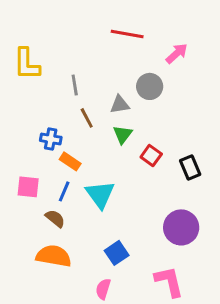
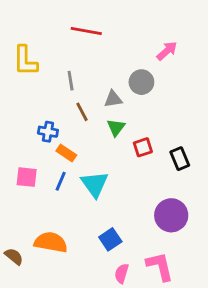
red line: (127, 34) -> (86, 31), moved
red square: (151, 155) -> (143, 147), turned 36
brown semicircle: (55, 218) -> (14, 256), moved
pink semicircle: (103, 289) -> (122, 273), moved

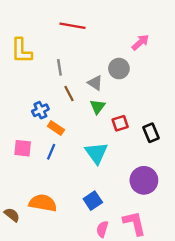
gray triangle: (113, 99) -> (95, 83), turned 42
blue cross: (48, 132) -> (40, 110), turned -35
cyan triangle: (95, 184) -> (96, 153), moved

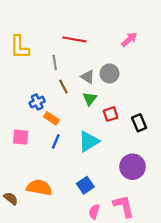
red line: (73, 26) -> (74, 39), moved
gray circle: (119, 69) -> (109, 73), moved
blue line: (51, 152) -> (56, 141), moved
cyan triangle: (96, 153) -> (89, 141), turned 35

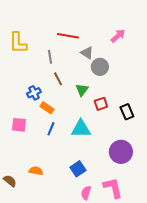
gray triangle: (88, 77) -> (87, 53), moved
cyan triangle: (89, 141) -> (81, 129), turned 30
orange semicircle: (39, 187) -> (36, 171), size x0.6

